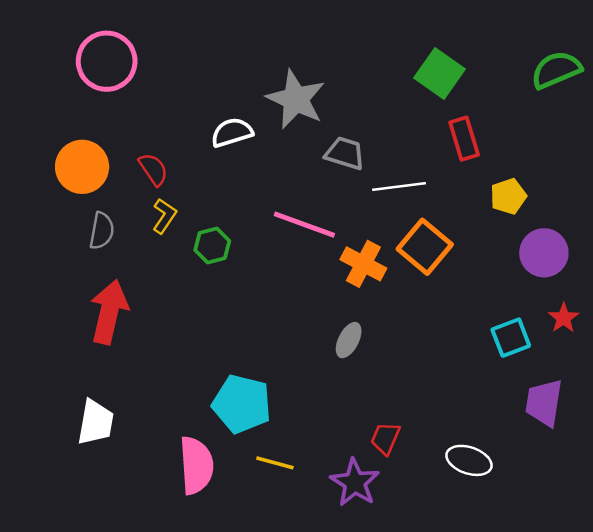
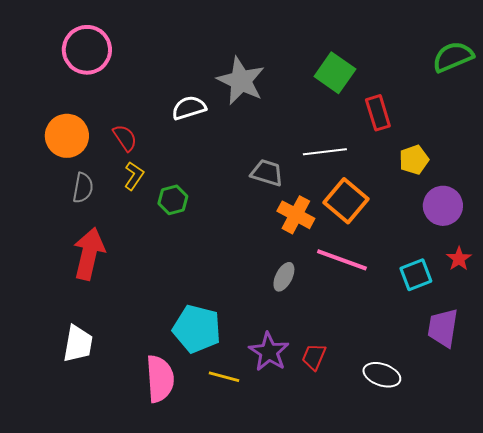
green square: (440, 73) -> (335, 73), moved
gray trapezoid: (345, 153) -> (267, 173), moved
pink line: (304, 225) -> (342, 260), moved
purple star: (355, 483) -> (269, 352), moved

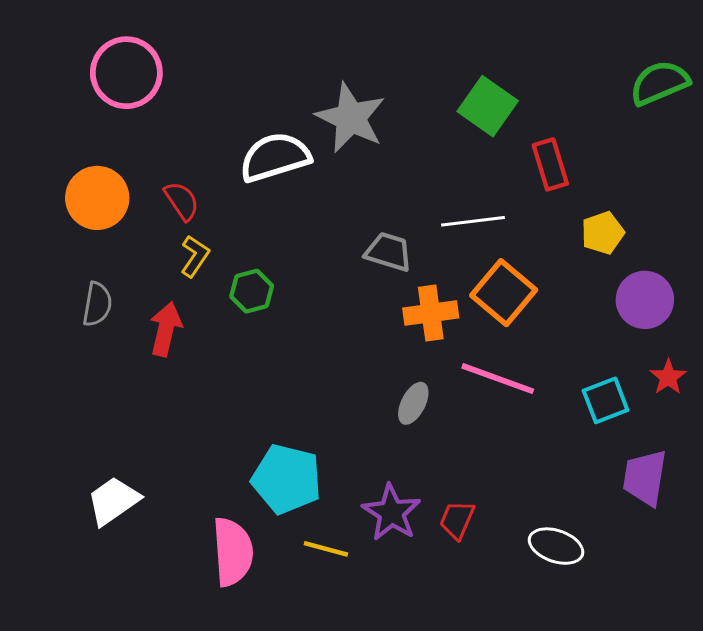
white semicircle: (189, 108) -> (275, 157), size x1.4
gray semicircle: (83, 188) -> (97, 304), moved
orange cross: (296, 215) -> (431, 313), turned -36
red arrow: (89, 254) -> (166, 329), moved, size x0.7
white trapezoid: (78, 344) -> (113, 501), turned -135

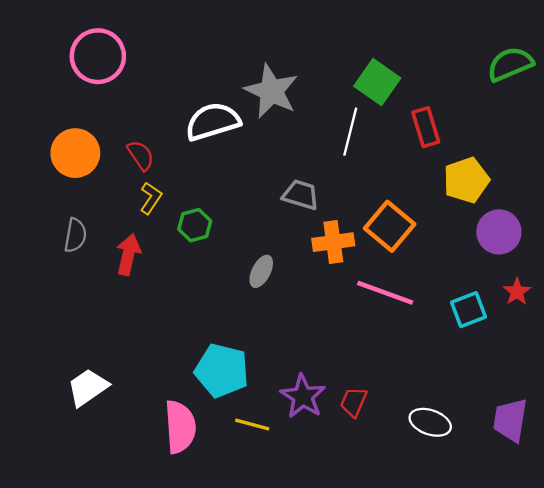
white line: (473, 221) -> (350, 132), moved, turned -69
yellow pentagon: (603, 233) -> (466, 180), size x1.4
gray ellipse: (413, 403) -> (261, 271), moved
purple trapezoid: (645, 478) -> (510, 420), moved

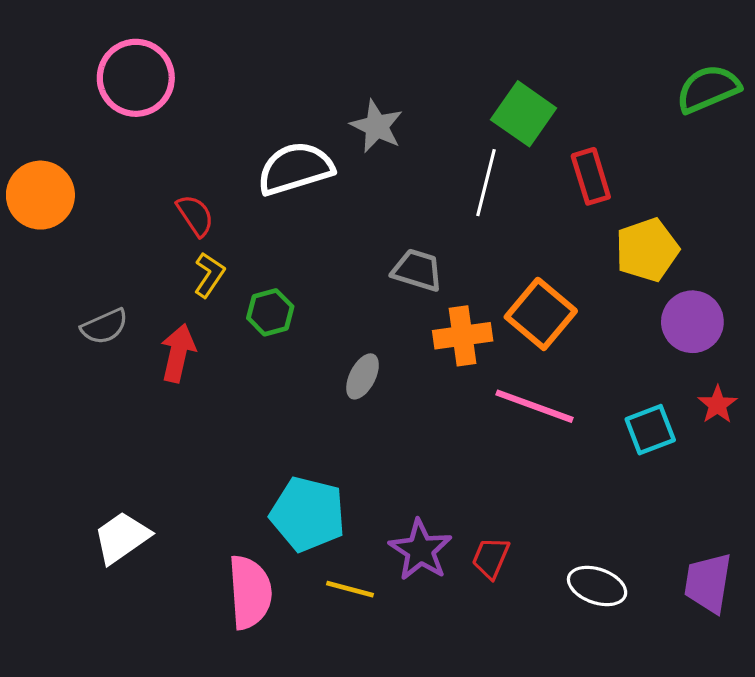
gray star: (271, 91) -> (377, 126), size x0.7
orange circle: (75, 153) -> (40, 195), moved
gray semicircle: (75, 235) -> (105, 326), turned 56

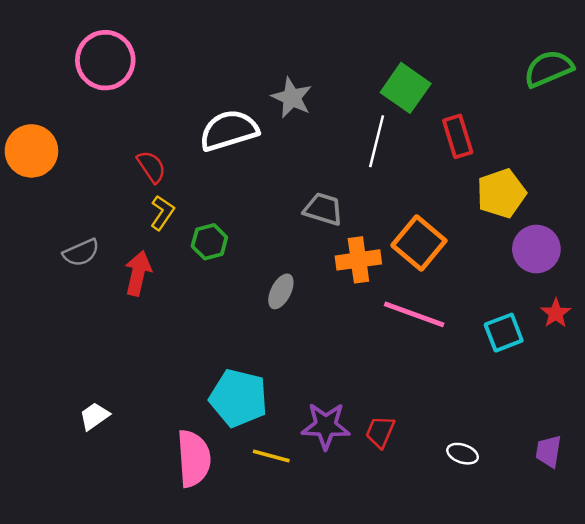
white trapezoid: (122, 538) -> (94, 416), size x0.7
purple star: (420, 550) -> (326, 426), turned -30
purple trapezoid: (708, 583) -> (549, 451), size x0.7
white ellipse: (597, 586) -> (463, 454), size x0.7

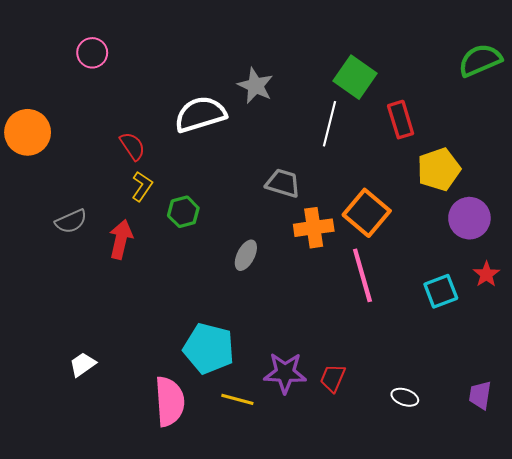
pink circle: (105, 60) -> (92, 53), size x0.6
pink line: (414, 314) -> (362, 275), turned 54

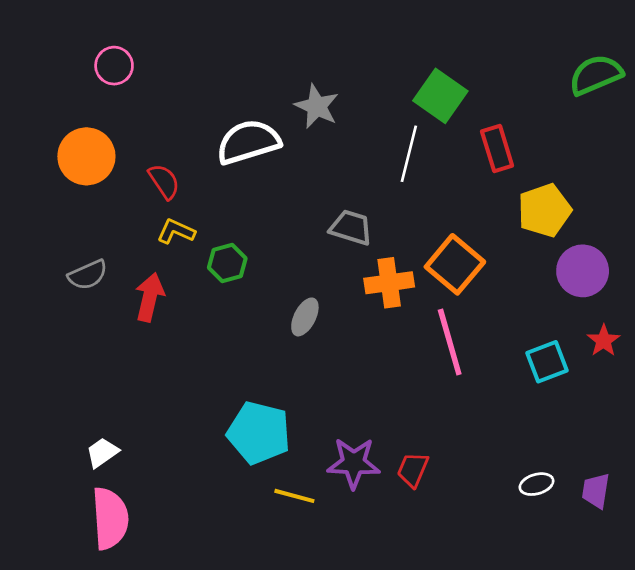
orange circle: (28, 132) -> (86, 156), moved
yellow L-shape: (142, 186) -> (176, 231), turned -100
white ellipse: (405, 397) -> (537, 484), moved, turned -35
pink semicircle: (170, 401) -> (110, 518), moved

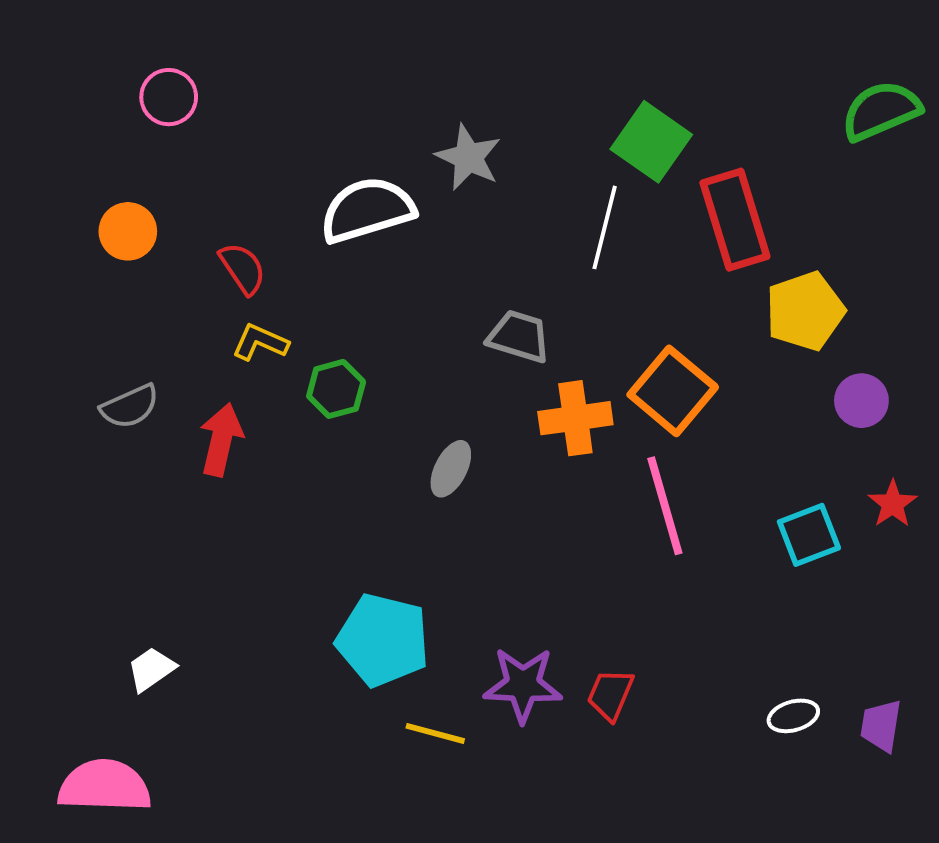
red rectangle: (497, 149) -> (735, 220), size x1.4
orange circle: (86, 156) -> (128, 231), size x0.7
purple circle: (583, 271) -> (861, 401), size x0.7
pink semicircle: (110, 518) -> (104, 786), moved, turned -84

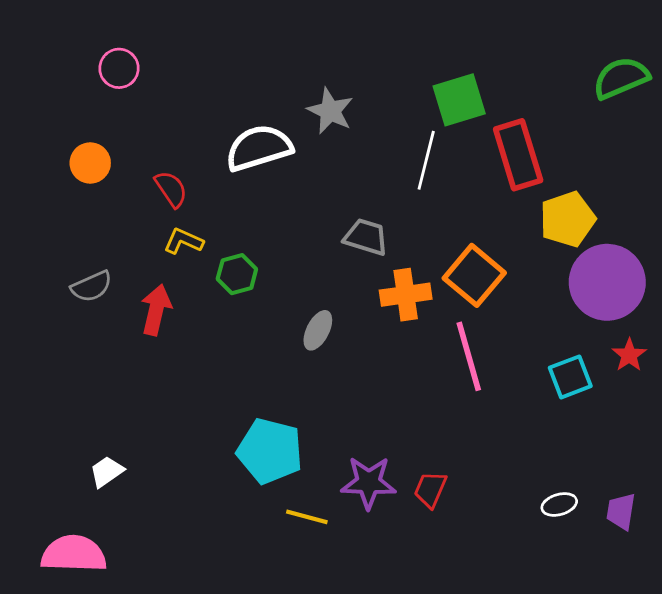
green square: (651, 142) -> (459, 100), turned 38
purple circle: (861, 401) -> (607, 282), size x2.0

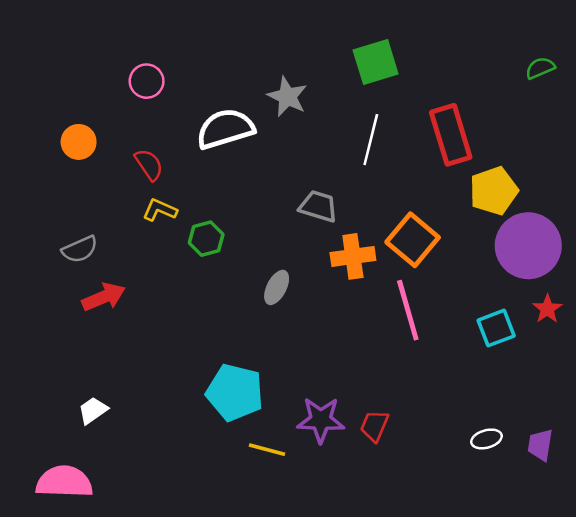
pink circle: (119, 68) -> (147, 81), moved
green semicircle: (621, 78) -> (540, 68), size x0.6
green square: (459, 100) -> (376, 62), moved
red arrow: (156, 310) -> (104, 297), moved, turned 54

